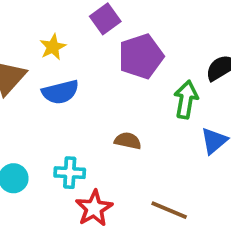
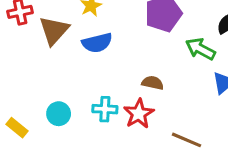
green arrow: (186, 100) -> (200, 49), turned -72
red star: (94, 208) -> (139, 114), moved

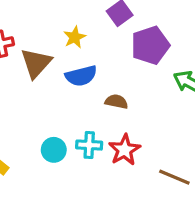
brown semicircle: (153, 83) -> (116, 102), moved
cyan circle: (59, 114) -> (54, 150), moved

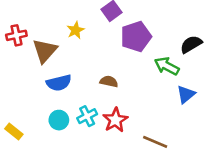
blue semicircle: (81, 76) -> (59, 83), moved
cyan cross: (89, 145) -> (87, 116), turned -30

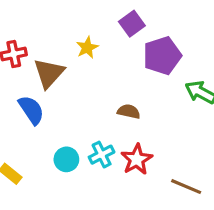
blue semicircle: (59, 83) -> (31, 110), moved, turned -110

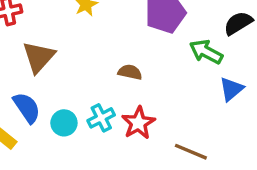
brown triangle: (49, 73) -> (39, 57), moved
blue semicircle: (31, 110) -> (27, 108), moved

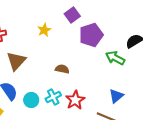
brown semicircle: (130, 72) -> (62, 69), moved
blue triangle: (231, 89) -> (116, 96), moved

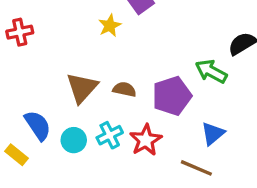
yellow star: (44, 30) -> (110, 26), moved
purple pentagon: (91, 35) -> (172, 96), moved
brown triangle: (16, 61) -> (82, 88), moved

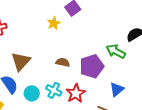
brown triangle: (82, 88) -> (21, 61), moved
cyan cross: (110, 135) -> (54, 90), turned -35

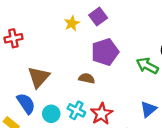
yellow star: (54, 23) -> (72, 23), moved
purple pentagon: (92, 66) -> (105, 52), moved

